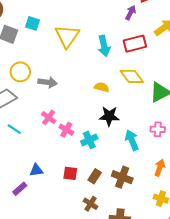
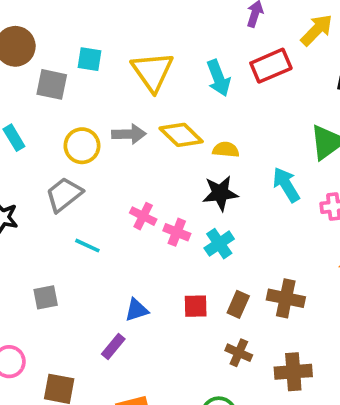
yellow diamond: (132, 76) -> (181, 135), moved
gray arrow: (48, 82) -> (129, 134), moved
black star: (109, 116) -> (220, 193), moved
cyan arrow: (132, 140) -> (286, 185), moved

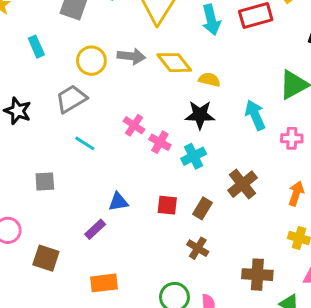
brown cross: (286, 298) -> (243, 184), moved, turned 32
brown cross: (293, 372) -> (257, 275), moved

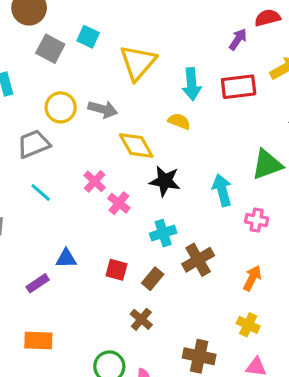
yellow diamond: (174, 63) -> (136, 146), moved
yellow semicircle: (209, 80) -> (179, 121), moved
cyan cross: (194, 156) -> (163, 233), moved

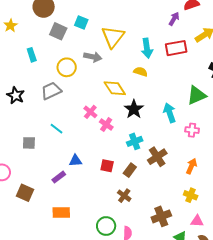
gray arrow: (103, 109) -> (93, 57), moved
black star: (165, 181) -> (134, 109), turned 30
cyan line: (41, 192) -> (57, 129), moved
brown cross: (199, 356) -> (161, 216), turned -30

